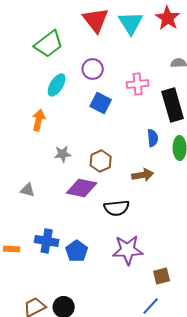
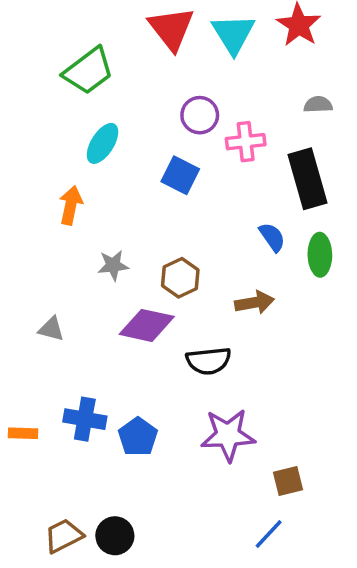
purple circle: (93, 69) -> (200, 115), moved
blue semicircle: (153, 138) -> (272, 237), turned -30

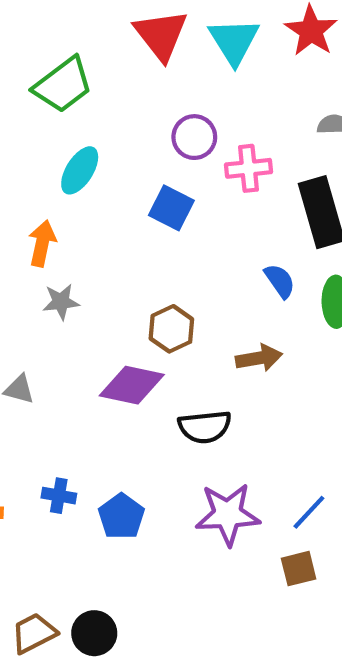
gray star: (113, 265) -> (61, 302), moved
blue cross: (85, 419) -> (59, 496), size x0.7
blue line: (269, 534) -> (309, 512), moved

